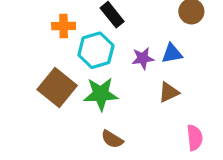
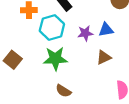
brown square: (57, 87) -> (13, 60), moved, size x0.7

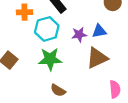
brown triangle: (104, 57) -> (97, 58), size x1.5

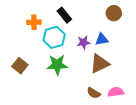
pink semicircle: (115, 89) -> (116, 92), turned -91
brown semicircle: (58, 90) -> (94, 93), moved

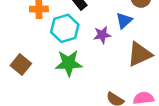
blue triangle: (102, 39) -> (124, 21), moved, turned -32
brown triangle: (100, 64) -> (140, 54), moved

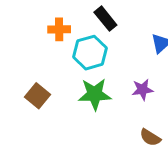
purple star: (102, 35) -> (142, 90), moved

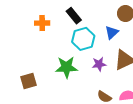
cyan hexagon: (90, 53) -> (83, 39), moved
brown square: (37, 96) -> (28, 81), moved, turned 35

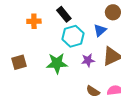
brown square: (28, 81) -> (19, 62), moved

